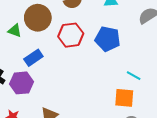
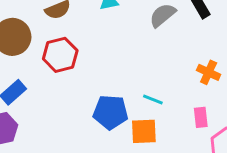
blue pentagon: (108, 39) -> (111, 112), moved

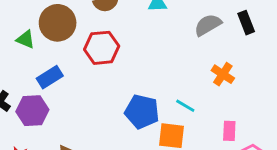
orange cross: (209, 72) -> (223, 74), moved

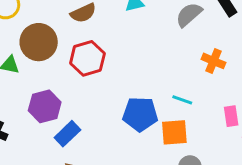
blue rectangle: (50, 77) -> (67, 134), moved
purple hexagon: (32, 111) -> (45, 106), moved

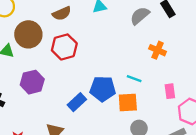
blue rectangle: (67, 134) -> (77, 102), moved

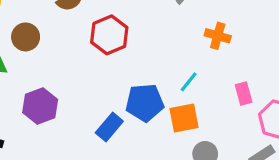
brown circle: (28, 34) -> (26, 37), size x0.7
red hexagon: (64, 47) -> (109, 35), moved
cyan line: (134, 79) -> (189, 82), turned -64

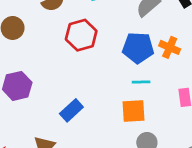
cyan line: (189, 82) -> (141, 82), turned 42
blue pentagon: (145, 103) -> (138, 48), moved

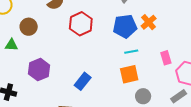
orange cross: (170, 47) -> (149, 22), turned 35

